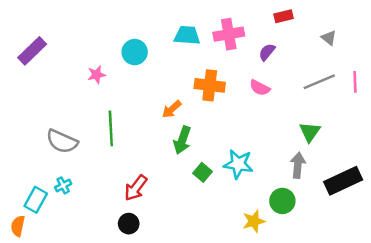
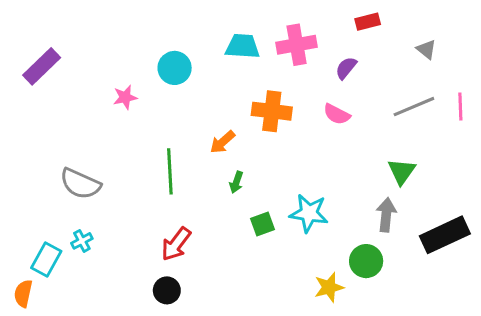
green line: (111, 128) -> (170, 171), moved
green arrow: (182, 140) -> (236, 182), size x0.6
green square: (203, 172) -> (263, 224), turned 30

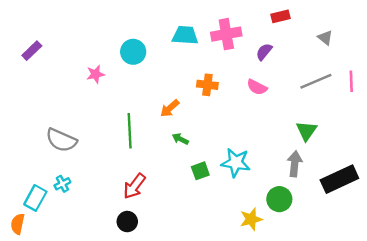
purple rectangle: (42, 66) -> (32, 51), size x0.7
orange cross: (272, 111) -> (207, 85), size x0.7
green arrow: (236, 182) -> (180, 139), turned 98

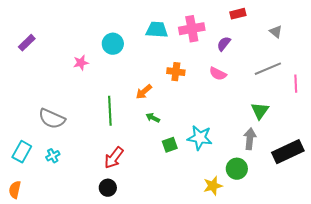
pink line: (351, 81) -> (296, 84), moved
cyan rectangle: (35, 198) -> (22, 152), moved

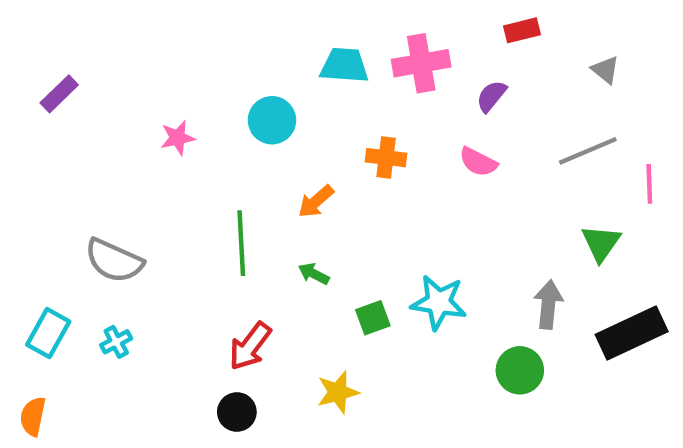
cyan circle: (113, 44) -> (272, 120), moved
green triangle: (260, 111) -> (601, 243), moved
green arrow: (153, 118) -> (314, 274), moved
yellow star: (213, 186) -> (338, 392), moved

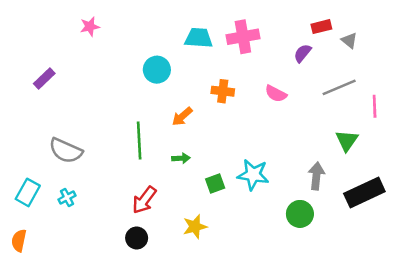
red rectangle: (522, 30) -> (321, 27), moved
purple rectangle: (59, 94) -> (44, 78), moved
purple semicircle: (491, 96) -> (302, 53), moved
pink star: (178, 138) -> (90, 27), moved
green arrow: (314, 274) -> (181, 158), turned 150

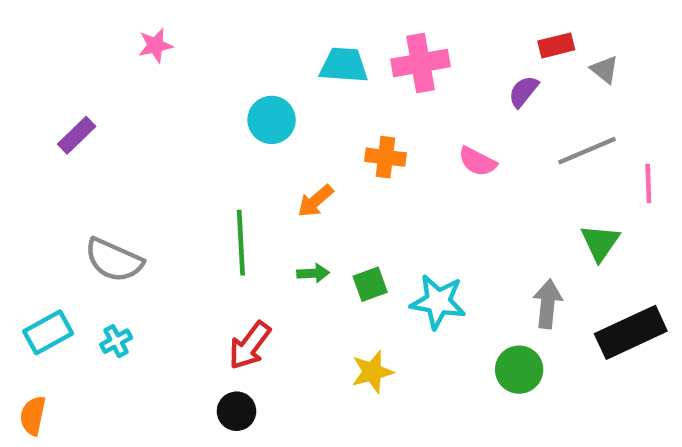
green square: (215, 184) -> (370, 284), moved
cyan rectangle: (28, 192) -> (48, 332), turned 32
yellow star: (195, 227) -> (372, 372), moved

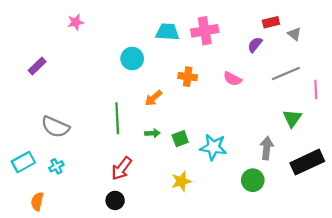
orange semicircle: (33, 416) -> (37, 202), moved

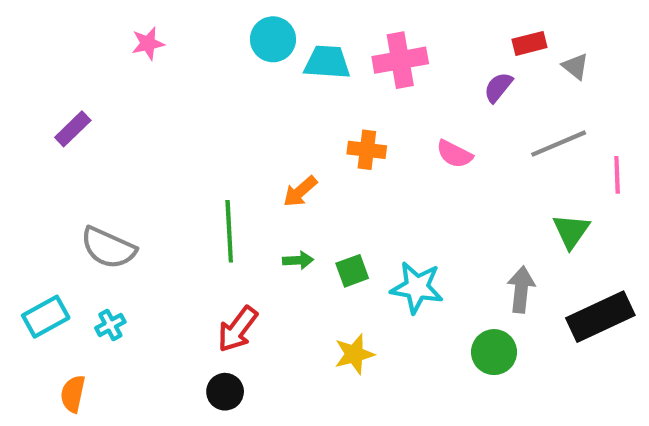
cyan circle: (132, 59) -> (273, 39), moved

